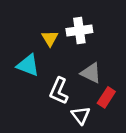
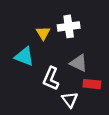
red rectangle: (106, 97) -> (92, 84), turned 63

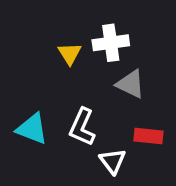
cyan triangle: (24, 56) -> (32, 129), moved
gray triangle: (79, 63) -> (131, 84), moved

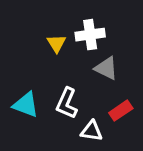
red rectangle: (148, 136) -> (121, 111), turned -40
white triangle: (113, 161) -> (92, 131), turned -45

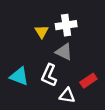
gray triangle: (106, 68) -> (64, 52), moved

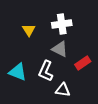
yellow triangle: (42, 32) -> (29, 30), moved
red rectangle: (88, 81) -> (83, 63), moved

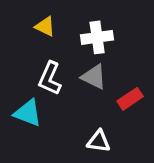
yellow triangle: (29, 30) -> (45, 26), moved, turned -32
white L-shape: (46, 71) -> (50, 78), moved

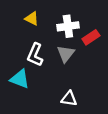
gray triangle: (94, 77) -> (66, 54), turned 42
red rectangle: (130, 99) -> (91, 37), moved

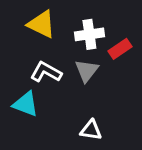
yellow triangle: (32, 19) -> (42, 24), size x1.5
white L-shape: (35, 55) -> (46, 72), turned 95

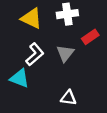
white cross: (89, 34) -> (67, 14), moved
white L-shape: (46, 72) -> (35, 54), turned 110

